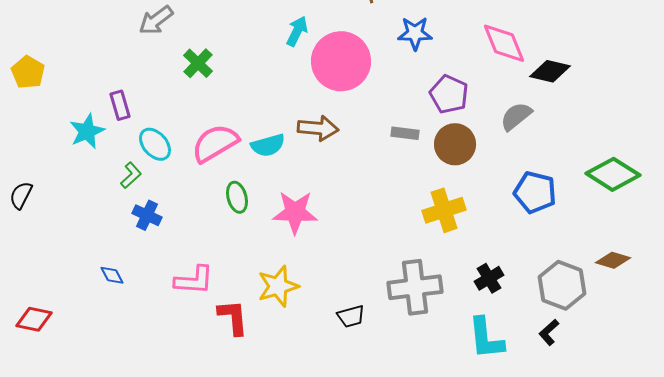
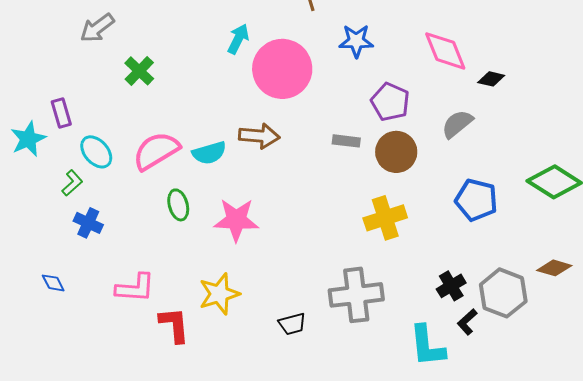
black diamond: (550, 71) -> (491, 79), size x0.7
black cross: (489, 278) -> (451, 286), moved
black L-shape: (549, 332) -> (467, 322), moved

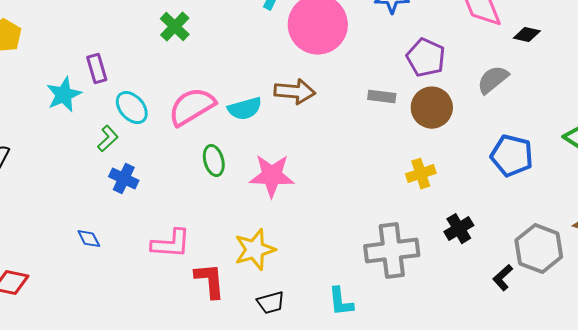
yellow cross: (385, 218) -> (421, 174), size x0.7
black cross: (451, 286) -> (459, 229), moved
black trapezoid: (292, 324) -> (271, 303), moved
cyan L-shape: (427, 346) -> (341, 302), moved, size x0.7

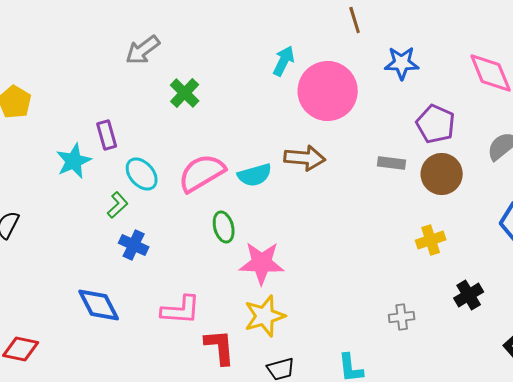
pink star: (272, 176) -> (262, 263), moved
blue diamond: (89, 239) -> (99, 305), size x1.8
gray cross: (392, 251) -> (402, 317), size x0.5

